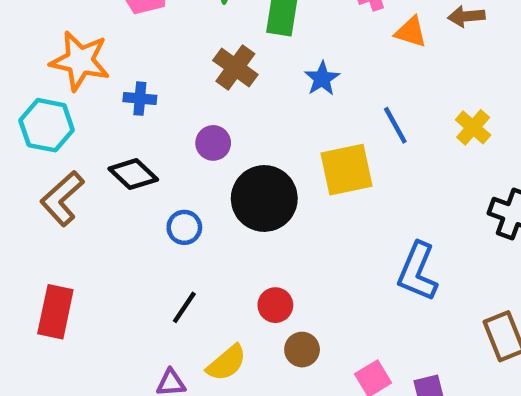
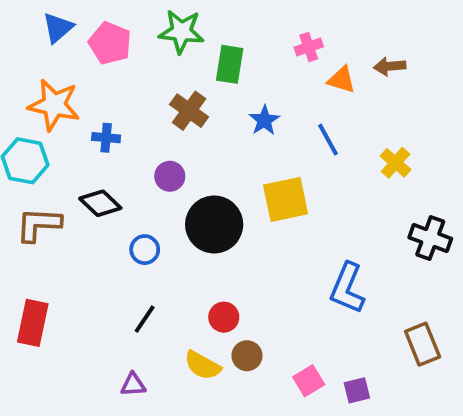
blue line: (395, 125) -> (328, 140), moved
brown L-shape: (62, 198) -> (39, 224), turned 45
yellow semicircle: (226, 363) -> (203, 365), moved, turned 69

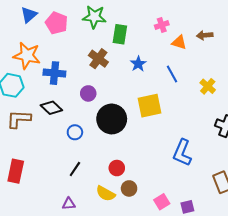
blue cross: (106, 138) -> (54, 73), size x1.5

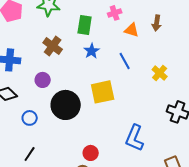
green rectangle: (120, 34) -> (85, 25), moved
brown arrow: (205, 35) -> (157, 23), turned -77
red circle: (117, 168) -> (91, 153), moved

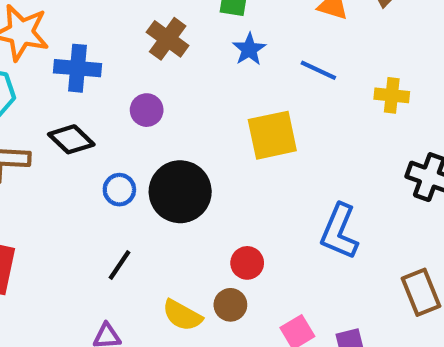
blue line: (125, 61) -> (318, 70), turned -36
yellow cross: (160, 73) -> (392, 95), turned -35
black circle: (66, 105) -> (180, 192), moved

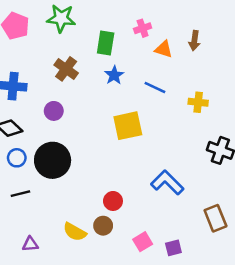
blue circle: (119, 190) -> (17, 158), moved
black circle: (180, 192) -> (53, 160), moved
blue L-shape: (339, 232) -> (167, 182), turned 112
black line: (119, 265) -> (20, 194), moved, turned 42

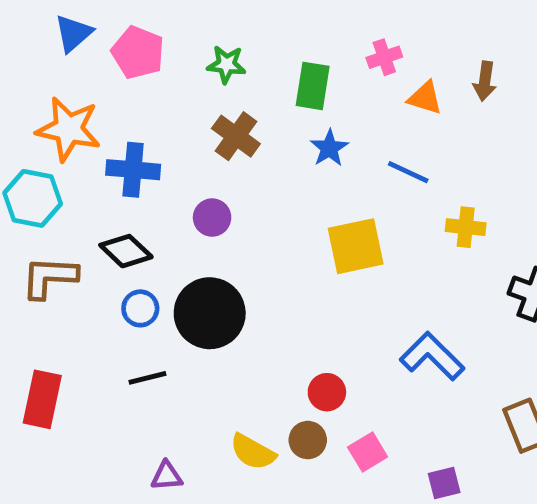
green star: (61, 18) -> (226, 64), moved, size x0.7
yellow cross: (198, 102) -> (466, 227), moved
pink square: (143, 242) -> (368, 452), moved

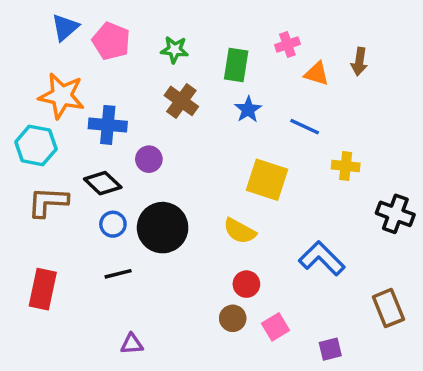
purple circle: (212, 218) -> (149, 159), moved
yellow square: (356, 246) -> (267, 180), turned 30
yellow semicircle: (253, 452) -> (240, 231), moved

